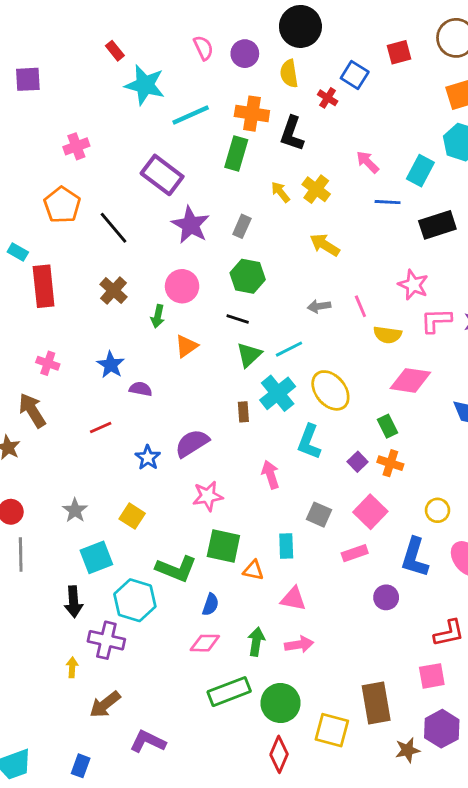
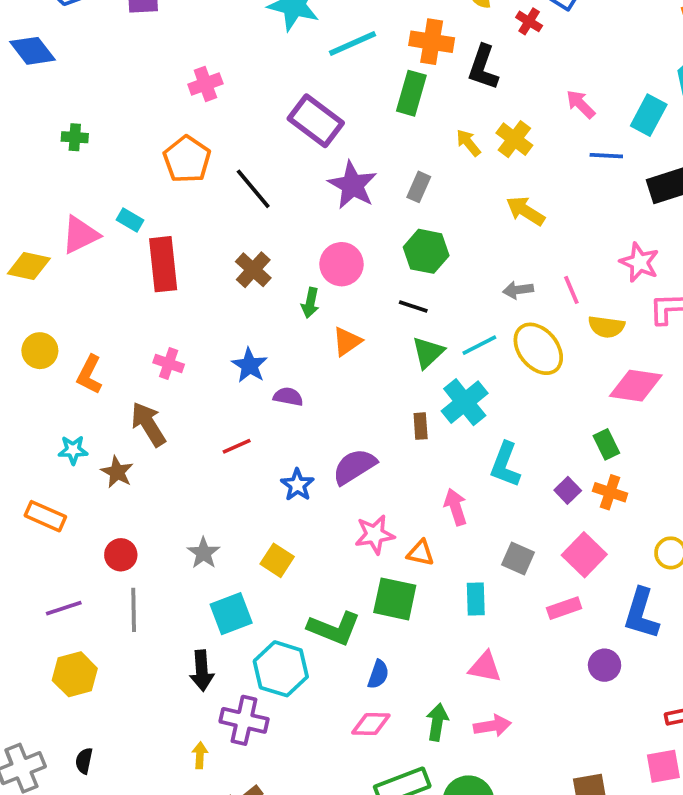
yellow ellipse: (330, 390) -> (538, 349), moved
orange triangle: (253, 570) -> (421, 553), moved

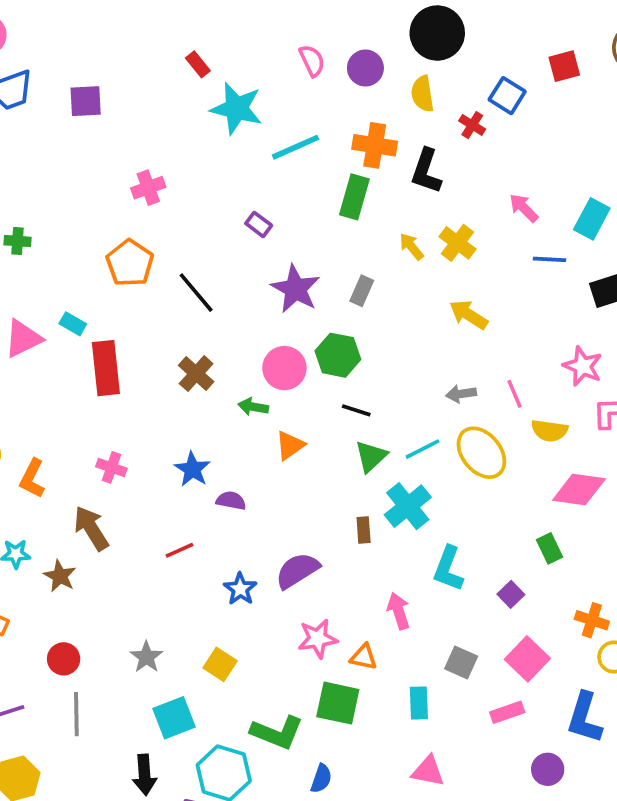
purple rectangle: (316, 121) -> (259, 224), size x0.5
green hexagon: (426, 251) -> (338, 355), moved
green arrow: (310, 303) -> (253, 407), turned 88
orange cross: (610, 492) -> (592, 620), moved

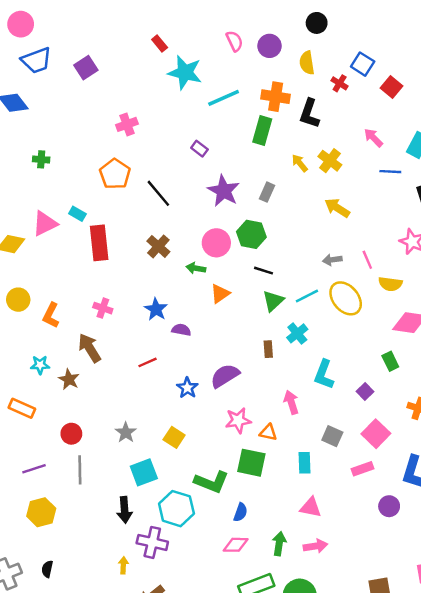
black circle: (437, 33) -> (317, 23), size x0.6
red square: (564, 66) -> (392, 87), moved, turned -35
purple square: (86, 101) -> (86, 68), turned -30
cyan cross: (408, 506) -> (297, 333), size x0.7

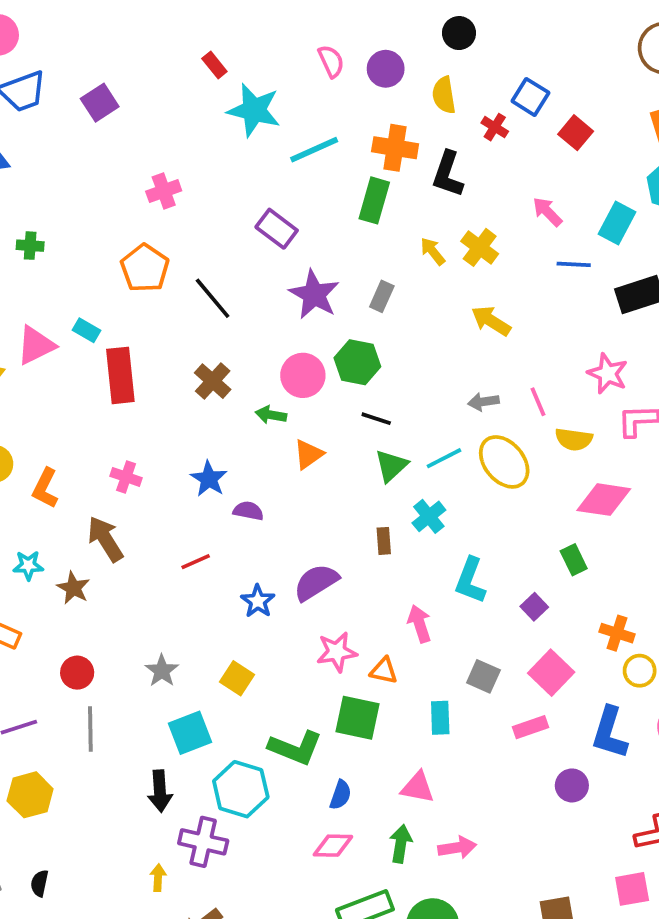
purple rectangle: (199, 149) -> (277, 229), size x1.5
pink triangle: (311, 507) -> (418, 787), moved

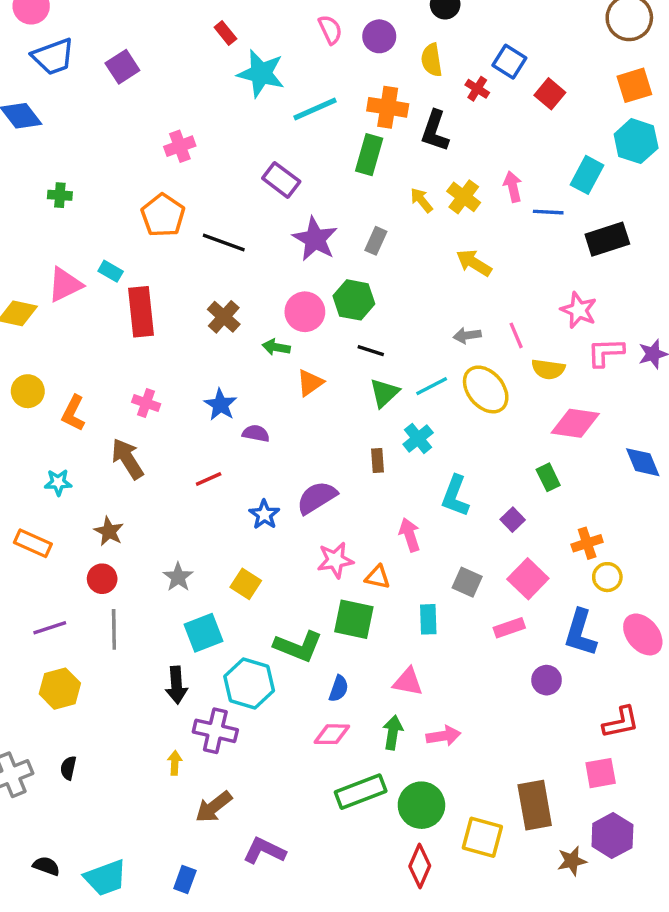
pink arrow: (547, 212) -> (513, 187), moved, turned 32
black line: (213, 298) -> (224, 242), turned -30
brown star: (73, 588) -> (109, 531), moved
orange cross: (617, 633) -> (587, 543), turned -36

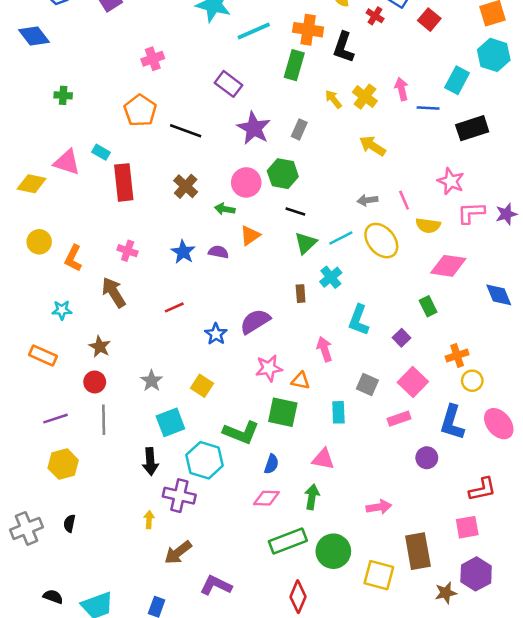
pink triangle: (65, 285) -> (67, 162), turned 44
purple semicircle: (256, 433) -> (218, 252), moved
pink arrow: (443, 736) -> (379, 507), moved
red diamond: (420, 866) -> (298, 597), moved

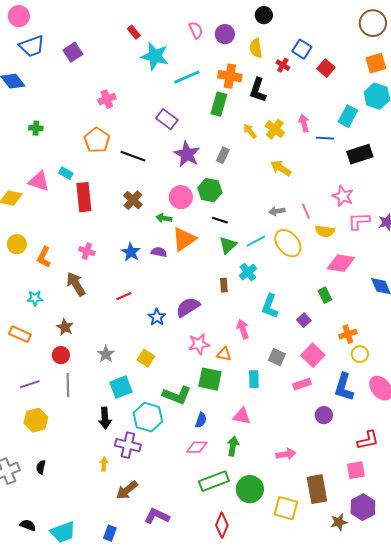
orange triangle: (250, 236) -> (184, 239), size x1.5

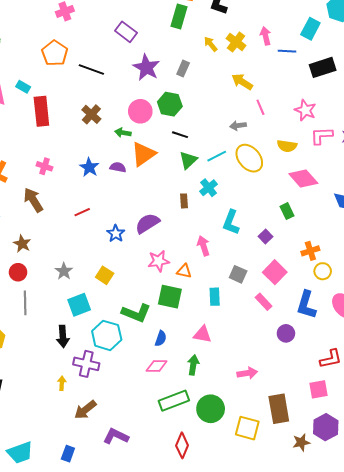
pink line: (306, 211) -> (260, 107), moved
pink diamond: (341, 263) -> (303, 179), turned 40
pink rectangle: (302, 384) -> (264, 302), turned 66

